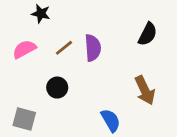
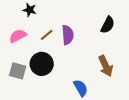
black circle: (57, 88) -> (42, 64), size x1.5
gray square: (24, 119) -> (18, 71), moved

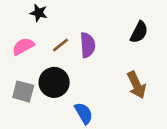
blue semicircle: (81, 88) -> (84, 113), moved

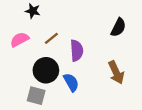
purple semicircle: (88, 45) -> (77, 50), moved
gray square: (23, 91) -> (36, 96), moved
blue semicircle: (84, 113) -> (71, 82), moved

